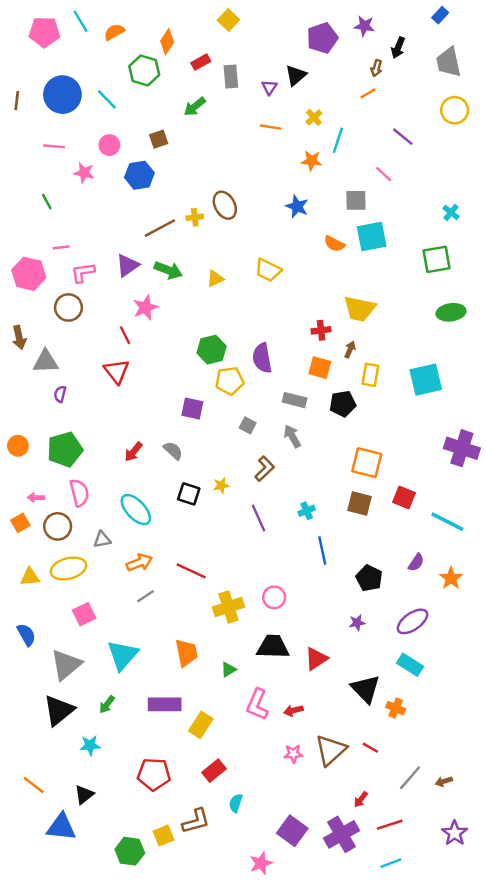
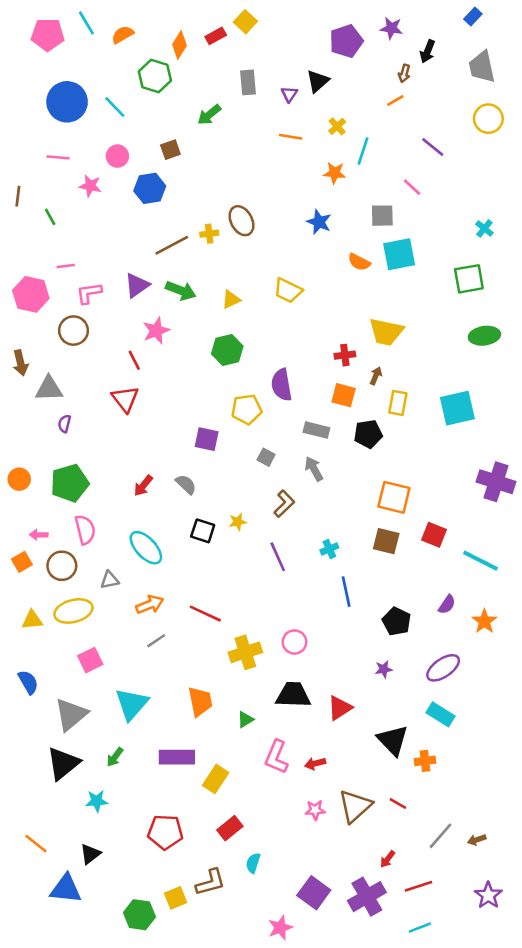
red rectangle: (201, 62) -> (216, 36), moved
brown line: (17, 101) -> (18, 196), moved
green hexagon: (212, 350) -> (227, 350), moved
orange cross: (396, 708) -> (425, 761), turned -30

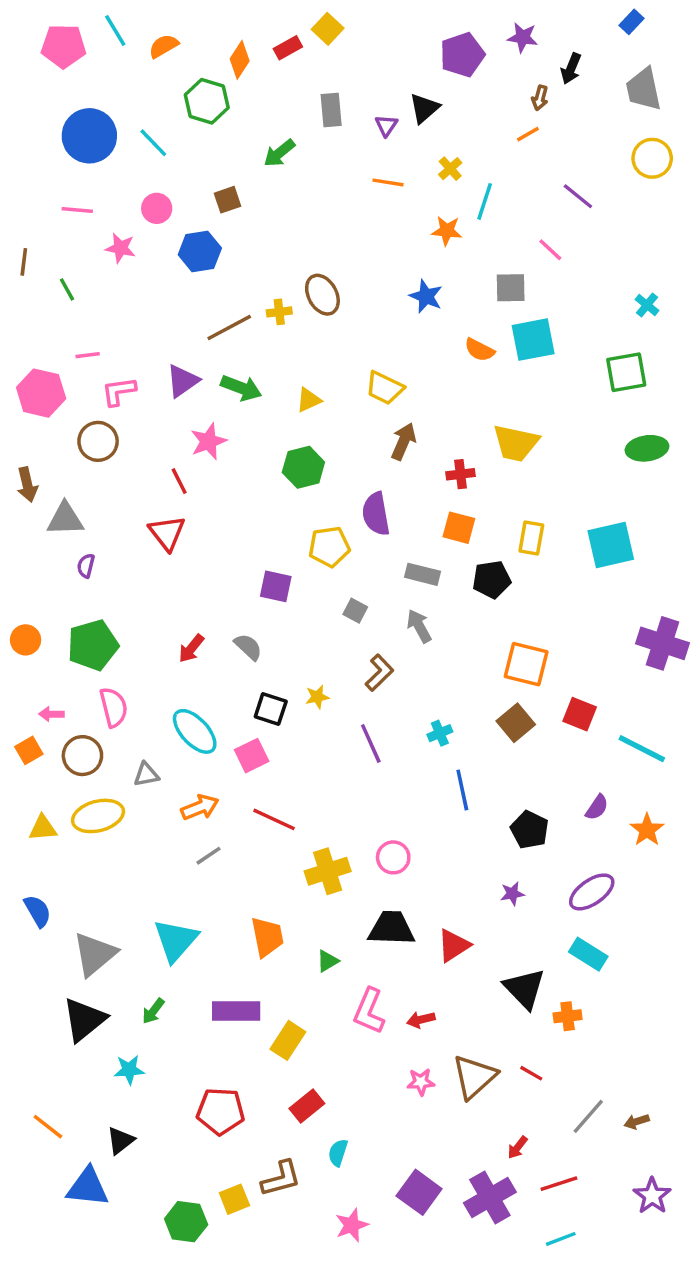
brown arrow: (376, 376) -> (404, 441), moved, size x1.5
brown square: (386, 541) -> (516, 723), turned 36
pink square: (90, 660) -> (252, 756), moved
pink star: (280, 928) -> (352, 1225), moved

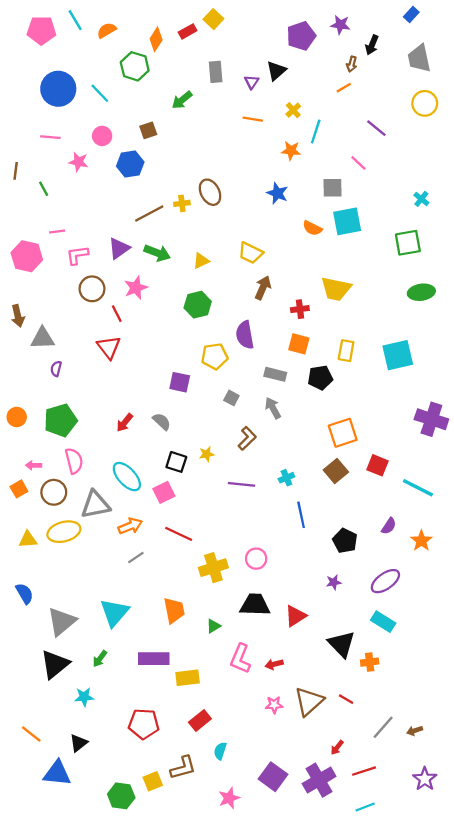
brown circle: (98, 441) -> (92, 289), moved
orange square: (526, 664) -> (343, 433), turned -32
purple line: (371, 743) -> (242, 484), turned -60
gray triangle: (146, 775) -> (95, 505), size x1.8
yellow rectangle: (288, 1040) -> (188, 678), turned 50

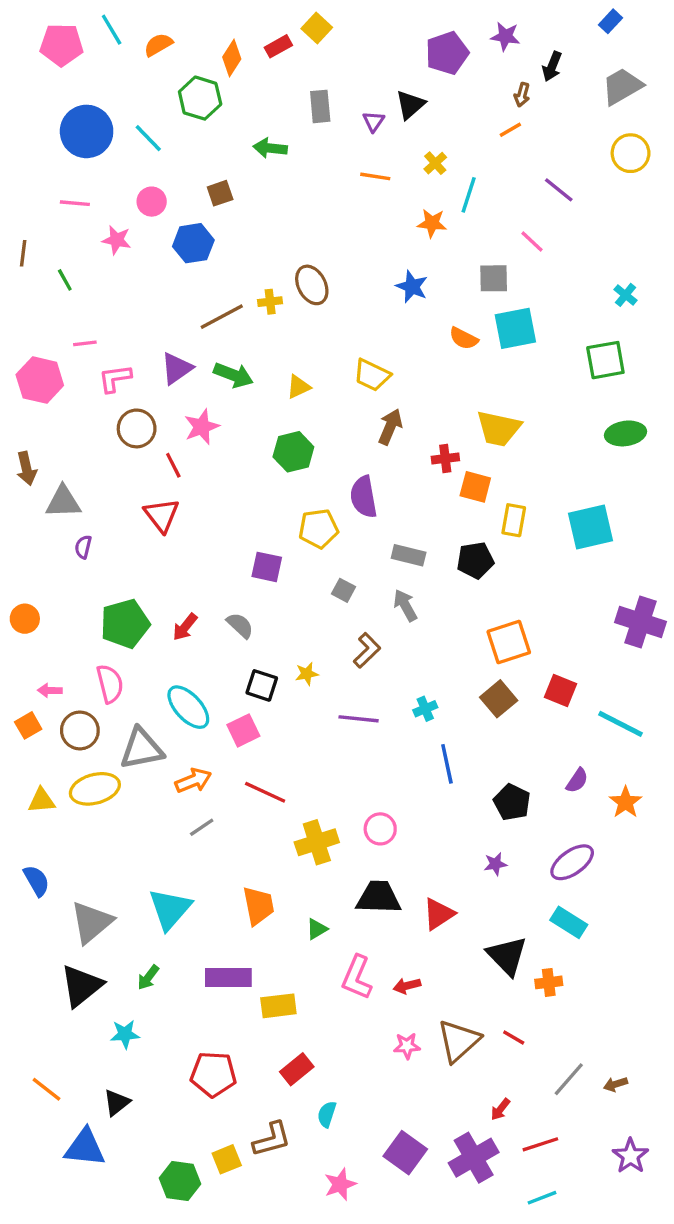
gray trapezoid: (419, 58) -> (622, 86), turned 72
green arrow: (182, 100) -> (270, 148), turned 45
orange square: (299, 344) -> (475, 487), moved
green pentagon: (61, 420) -> (125, 624), moved

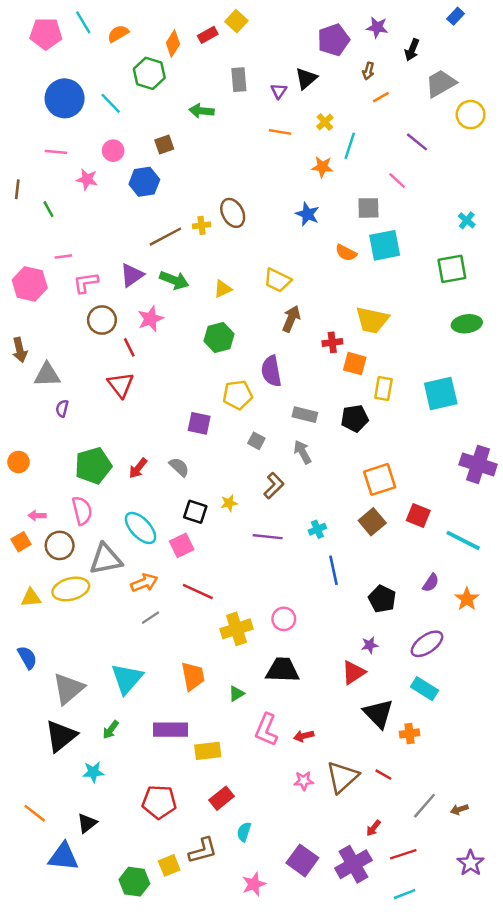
gray trapezoid: (622, 86) -> (441, 83), moved
brown arrow: (522, 95) -> (368, 71), moved
red triangle: (439, 914) -> (353, 672), moved

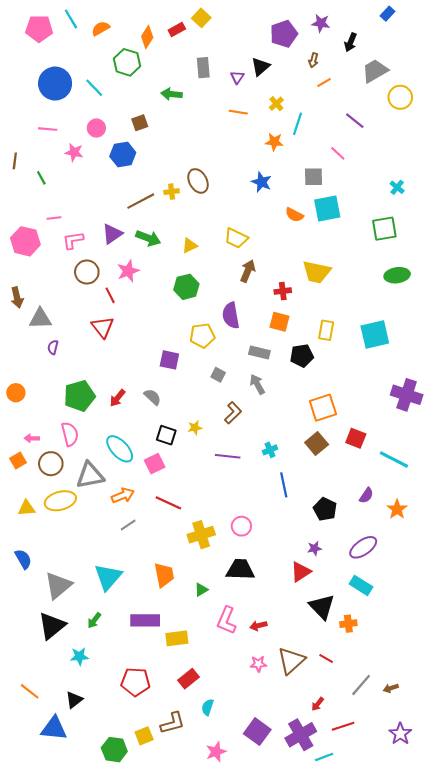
orange square: (355, 364) -> (280, 322), moved
cyan line: (405, 894) -> (324, 757), moved

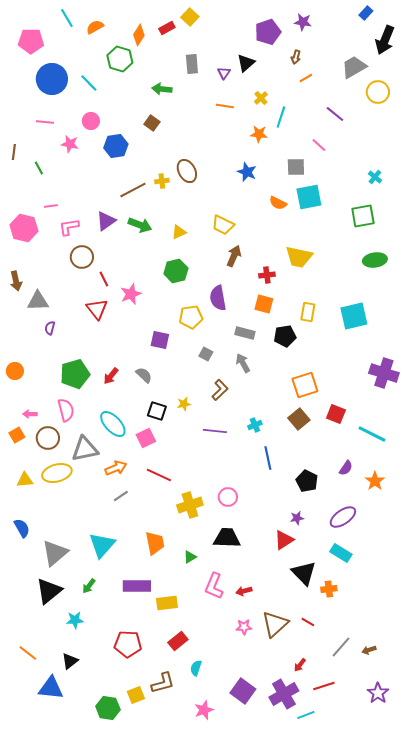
pink pentagon: (39, 28) -> (31, 41), moved
black arrow: (350, 42) -> (385, 40), moved, size x1.6
brown square: (140, 123) -> (152, 123), moved, turned -35
pink star: (128, 271) -> (131, 294), moved

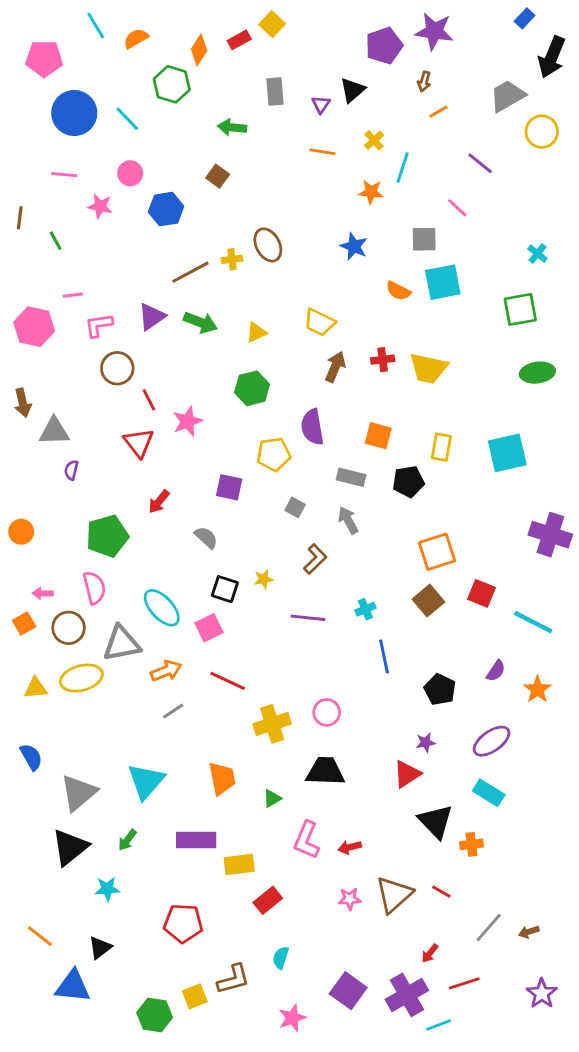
purple star: (303, 22) -> (434, 31), size x1.5
red cross: (267, 275) -> (383, 360), moved
red arrow: (111, 376) -> (159, 502), moved
red rectangle: (178, 641) -> (268, 900), moved

